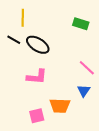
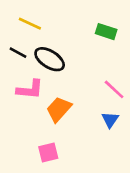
yellow line: (23, 18) -> (30, 24), turned -66
pink L-shape: (37, 77) -> (30, 89), moved
orange trapezoid: (60, 106) -> (59, 109), moved, turned 130

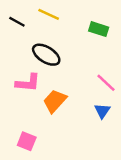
yellow line: (30, 24) -> (49, 14), moved
black line: (18, 53) -> (17, 22), moved
pink square: (48, 153) -> (27, 141), moved, turned 36

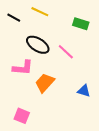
pink line: (106, 83) -> (66, 52), moved
blue triangle: (102, 111) -> (84, 91), turned -48

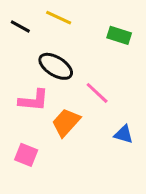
pink line: (66, 52) -> (97, 93), moved
pink square: (22, 116) -> (26, 155), moved

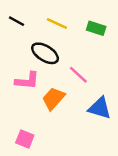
yellow line: (59, 18) -> (57, 24), moved
blue triangle: (124, 134) -> (100, 108), size x1.5
pink square: (26, 155) -> (25, 139), moved

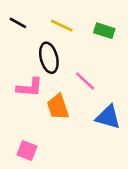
black ellipse: (45, 53) -> (49, 58), turned 44
orange trapezoid: (53, 99) -> (58, 107), turned -60

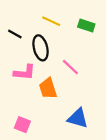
black line: (18, 23) -> (15, 34), moved
blue triangle: (108, 117) -> (78, 118), moved

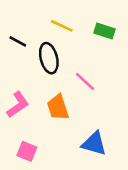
pink L-shape: (25, 72) -> (18, 105), moved, turned -40

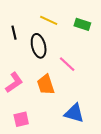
black line: (18, 41) -> (14, 33), turned 48
pink square: (27, 151) -> (21, 119), turned -35

